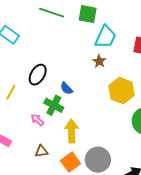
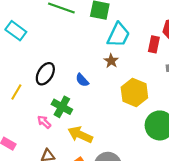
blue semicircle: (66, 88) -> (82, 80), moved
yellow arrow: (71, 131) -> (80, 135), turned -65

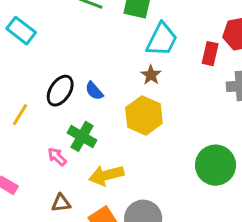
blue semicircle: (82, 80) -> (94, 91), moved
yellow hexagon: (134, 93) -> (144, 115), moved
yellow arrow: (80, 135) -> (106, 175), turned -40

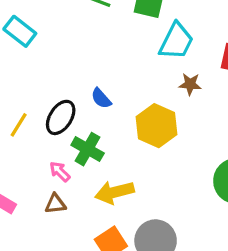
brown star: (151, 75) -> (190, 84), moved, turned -30
black ellipse: (60, 91) -> (61, 117), moved
brown triangle: (61, 203) -> (55, 204), moved

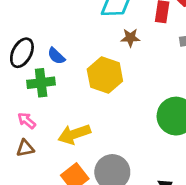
black ellipse: (61, 117) -> (22, 53), moved
green cross: (88, 149) -> (41, 83), moved, turned -32

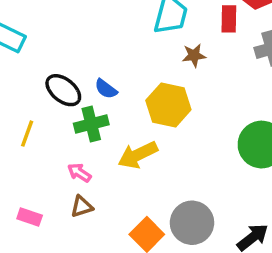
black ellipse: (22, 53) -> (63, 90), turned -72
yellow arrow: (74, 134) -> (138, 155), moved

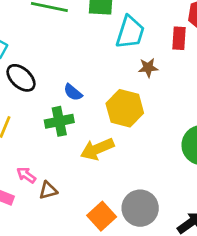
black ellipse: (63, 90) -> (21, 78), moved
pink arrow: (79, 173) -> (26, 175), moved

